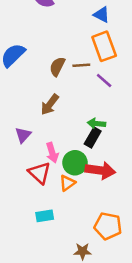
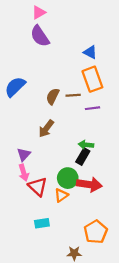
purple line: (104, 80) -> (92, 108), turned -48
pink arrow: (52, 153) -> (24, 173), moved
orange pentagon: (108, 226) -> (96, 232), turned 30

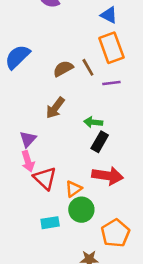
brown line: (73, 95) -> (88, 67), turned 64
brown semicircle: (53, 96) -> (63, 69), turned 35
green arrow: (86, 145) -> (93, 122), moved
green circle: (68, 178) -> (81, 210), moved

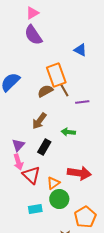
orange rectangle: (111, 48) -> (56, 75), moved
black rectangle: (100, 142) -> (44, 147), moved

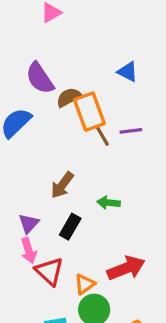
purple semicircle: (33, 35) -> (40, 78), moved
brown semicircle: (45, 91) -> (69, 97), moved
purple line: (82, 102) -> (131, 131), moved
red arrow: (79, 173) -> (126, 268), turned -30

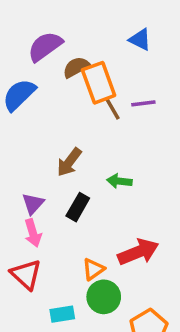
purple semicircle: (40, 78) -> (45, 46), turned 88
red triangle: (49, 271) -> (26, 274), moved

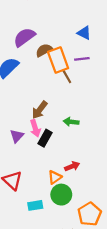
purple line: (143, 103) -> (82, 59), moved
pink arrow: (33, 233) -> (35, 128), moved
red arrow: (138, 252) -> (72, 166), moved, size x0.6

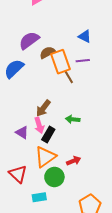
purple triangle: (17, 136) -> (22, 132), turned -40
orange triangle: (55, 177) -> (45, 157), moved, size x1.6
green circle: (61, 195) -> (54, 177), moved

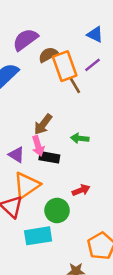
purple line: (83, 61) -> (92, 65), turned -32
black rectangle: (48, 134) -> (49, 157), turned 70
orange triangle: (45, 157) -> (27, 185), moved
cyan rectangle: (39, 197) -> (38, 236), size x1.5

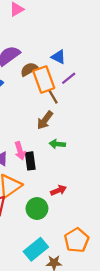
blue triangle: (95, 34) -> (58, 57), moved
brown arrow: (43, 124) -> (45, 120), moved
black rectangle: (49, 157) -> (30, 161), turned 72
cyan rectangle: (38, 236) -> (36, 249), moved, turned -30

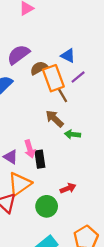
brown arrow: (45, 120) -> (54, 119), turned 96
green arrow: (57, 144) -> (72, 134), moved

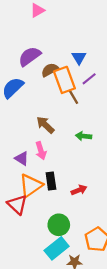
blue triangle: (68, 56) -> (79, 57), turned 32
brown arrow: (54, 119) -> (45, 125), moved
black rectangle: (40, 159) -> (51, 181), moved
green circle: (47, 206) -> (59, 225), moved

